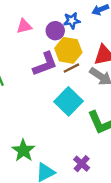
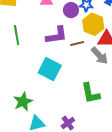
yellow hexagon: (68, 50) -> (93, 24), moved
cyan square: (69, 101) -> (50, 69), moved, turned -30

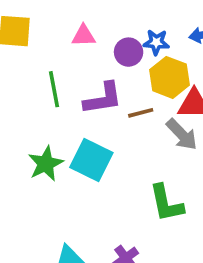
green line: (17, 35) -> (54, 89), moved
green star: (23, 102) -> (46, 164), moved

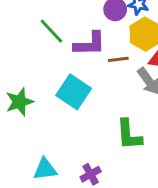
green line: (54, 89) -> (51, 31), turned -40
green star: (46, 164) -> (19, 102), moved

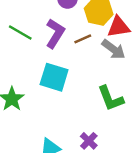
purple L-shape: (90, 44) -> (55, 33), turned -40

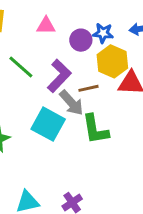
gray arrow: (114, 49) -> (71, 103), moved
green L-shape: (111, 98) -> (95, 129), moved

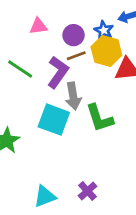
blue star: (103, 33) -> (104, 30), moved, turned 30
brown line: (89, 88) -> (76, 56), moved
gray arrow: (71, 103) -> (73, 96), turned 40

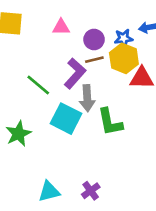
blue star: (104, 30) -> (124, 38), turned 30
green line: (20, 69) -> (38, 85), moved

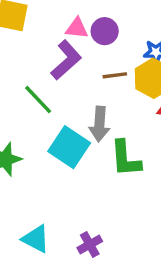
purple circle: (94, 40) -> (105, 31), moved
purple L-shape: (75, 73) -> (66, 60), moved
cyan triangle: (49, 191) -> (36, 239), turned 35

